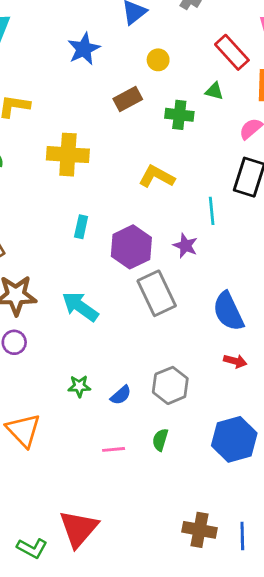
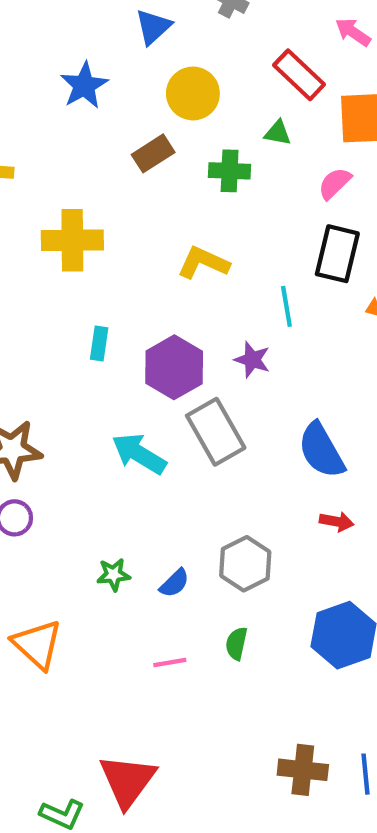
yellow circle: (158, 60) -> (193, 93), size x1.6
cyan arrow: (80, 307) -> (139, 454), moved

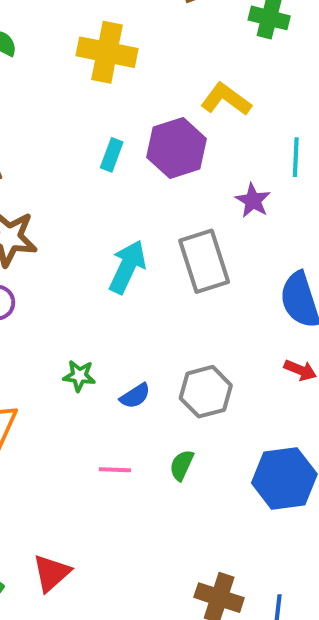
purple hexagon: (174, 367) -> (177, 148), moved
cyan arrow: (139, 454) -> (127, 267), turned 72
red triangle: (127, 781) -> (51, 573), size x0.7

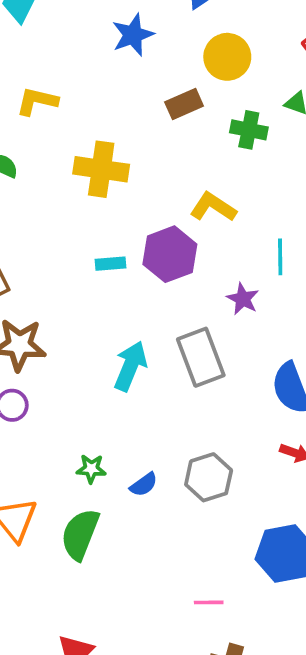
cyan rectangle: (112, 155) -> (110, 264), turned 68
green semicircle: (182, 465) -> (80, 534), moved, size x1.8
pink line: (115, 470) -> (209, 602), moved

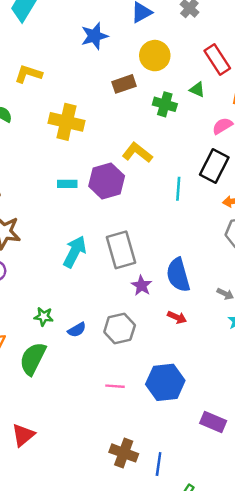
purple star: (243, 299) -> (141, 286), moved
pink line: (209, 602) -> (115, 386), moved

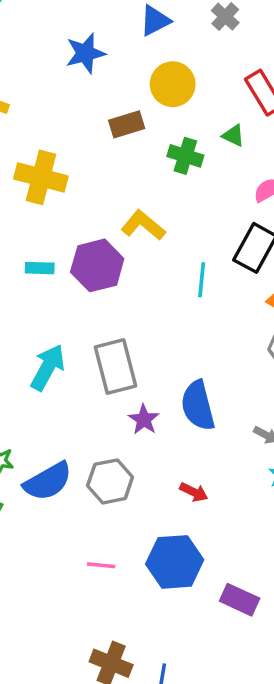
red arrow: (177, 317) -> (194, 492), moved
blue semicircle: (77, 330) -> (48, 481), size x1.8
purple rectangle: (213, 422) -> (240, 600), moved

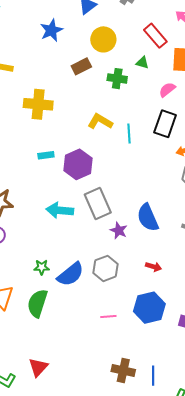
purple hexagon: (97, 265) -> (78, 164), moved
cyan line: (202, 280) -> (129, 134), moved
cyan arrow: (48, 367) -> (60, 210), turned -104

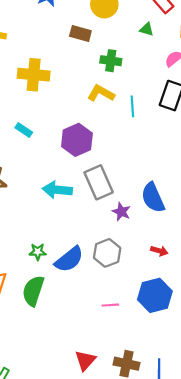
brown rectangle: (81, 66) -> (80, 34), turned 42
green cross: (117, 79) -> (111, 61), moved
cyan rectangle: (46, 155) -> (24, 130), moved, turned 42
red triangle: (38, 367) -> (85, 360), moved

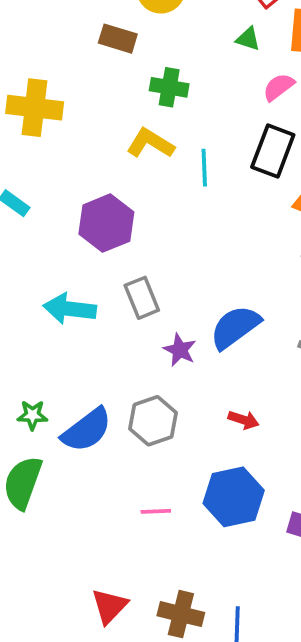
green triangle: (147, 29) -> (248, 39), moved
gray rectangle: (99, 182) -> (142, 298), size x0.7
blue semicircle: (153, 198) -> (235, 327), turned 76

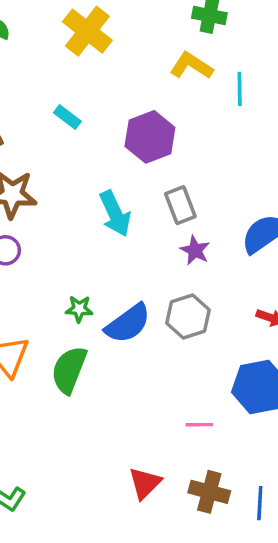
yellow cross: (35, 108) -> (87, 31), turned 30
cyan arrow: (70, 309) -> (115, 214), turned -123
purple star: (180, 350) -> (195, 250), moved
pink line: (156, 511) -> (199, 425), moved

